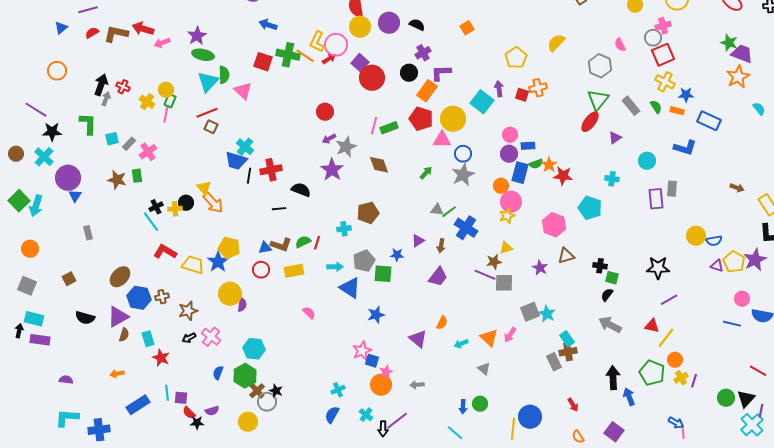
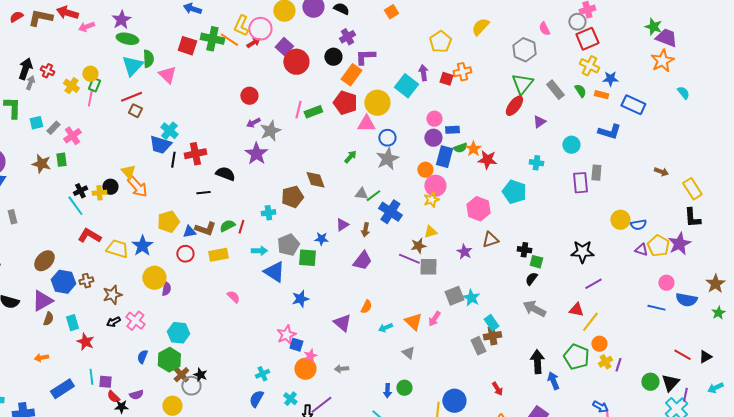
brown diamond: (379, 165) -> (315, 180), moved
yellow pentagon: (229, 248) -> (168, 222), moved, turned -30

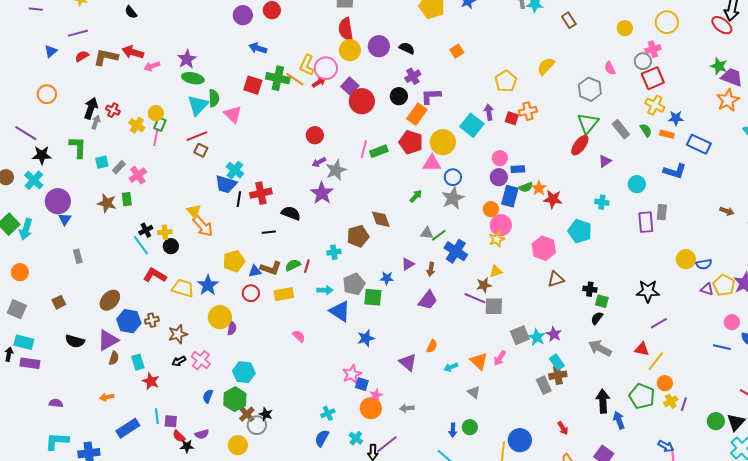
black circle: (110, 187) -> (171, 246), moved
purple star: (464, 252) -> (554, 334), moved

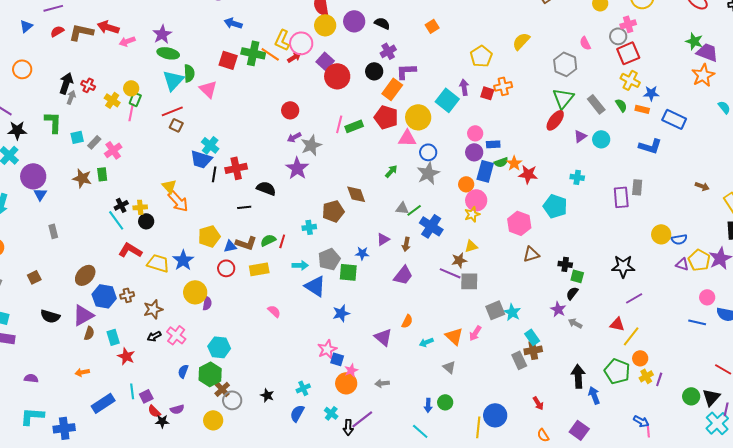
cyan circle: (637, 184) -> (601, 139), moved
purple star: (554, 334) -> (558, 309), moved
gray arrow: (600, 348) -> (575, 323), size x0.6
black star: (266, 414) -> (267, 395), moved
purple square: (171, 421) -> (146, 396), turned -32

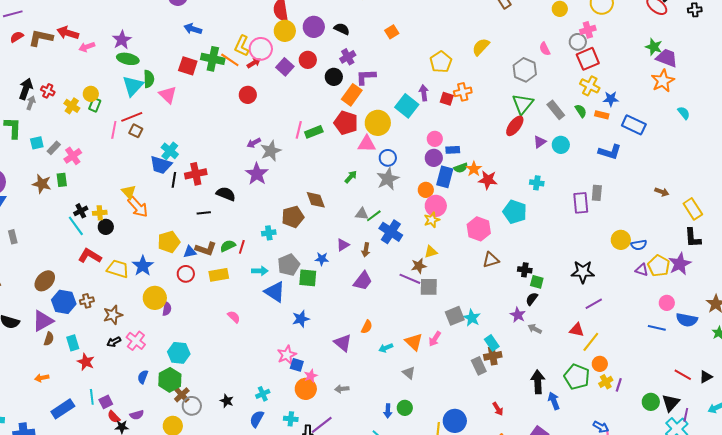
red circle: (337, 76) -> (308, 60), moved, size x0.7
red circle: (290, 110) -> (248, 95), moved
pink line: (131, 112) -> (114, 130), moved
cyan cross: (331, 413) -> (291, 419), turned -32

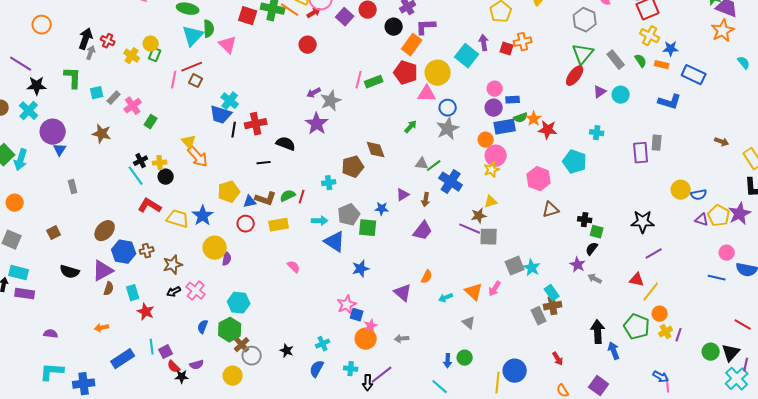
blue rectangle: (445, 177) -> (505, 127), turned 65
green rectangle: (62, 180) -> (151, 122), moved, turned 40

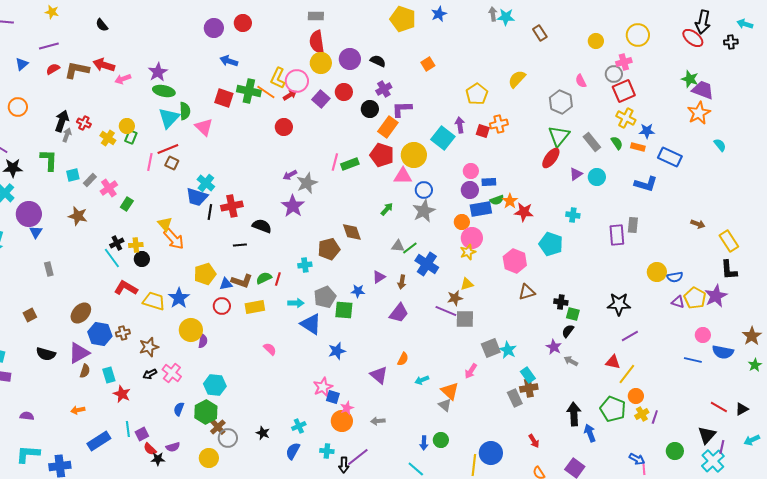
orange triangle: (474, 292) -> (450, 391), moved
green circle: (711, 352) -> (675, 451), moved

